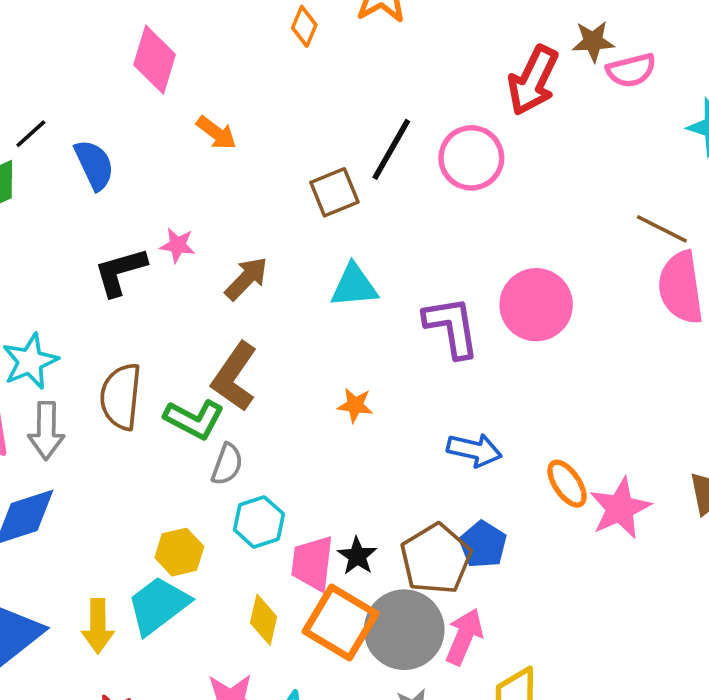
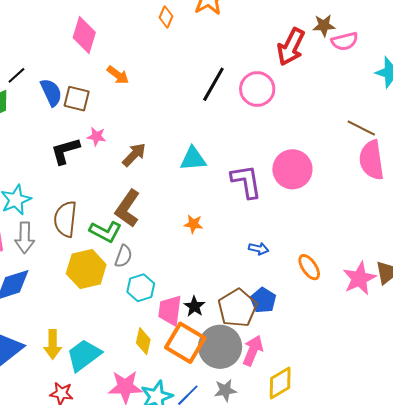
brown square: (334, 192) -> (77, 99), moved, turned 36
blue arrow: (474, 450) -> (259, 249), size x0.7
pink star: (620, 508) -> (359, 278), moved
yellow hexagon: (179, 552) -> (86, 269), moved, size x1.5
cyan trapezoid: (158, 605) -> (84, 355), moved

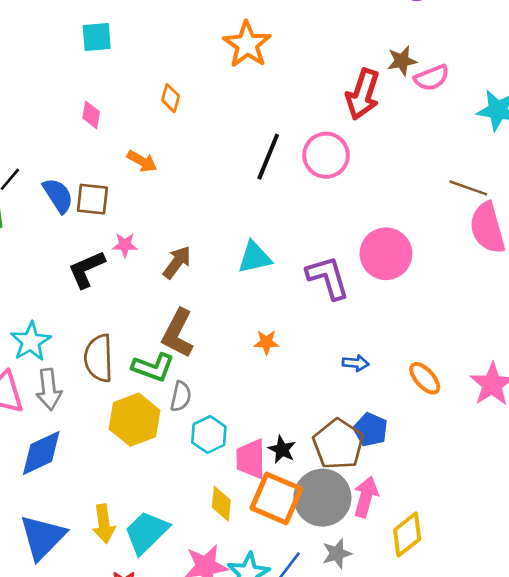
orange diamond: (166, 17) -> (171, 98), moved
pink diamond: (84, 35) -> (91, 115), size x0.6

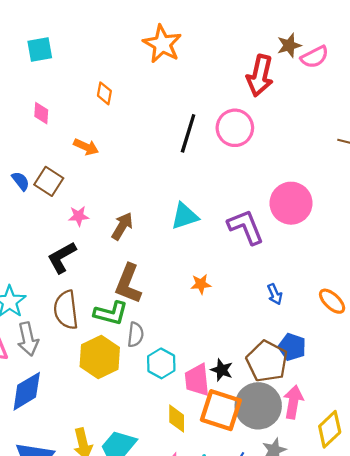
blue semicircle: (58, 195) -> (21, 181), size x0.7
brown square: (92, 199) -> (49, 181), turned 32
black L-shape: (87, 269) -> (62, 257), moved
blue arrow: (356, 363) -> (275, 294), turned 66

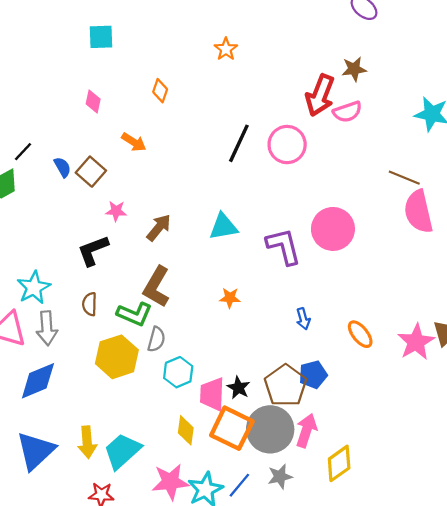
orange star: (162, 44) -> (226, 49), size x0.6
pink semicircle: (315, 57) -> (347, 112), moved
brown semicircle: (66, 310) -> (90, 304), size x0.6
blue pentagon: (292, 347) -> (313, 375), turned 30

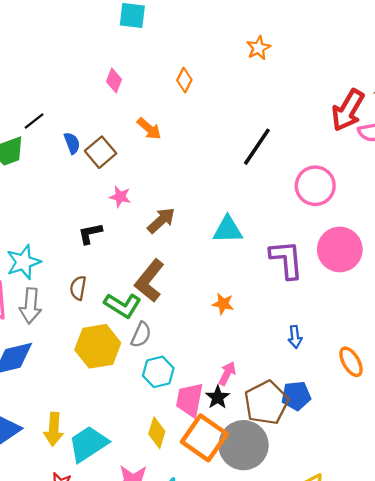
pink circle: (287, 145) -> (315, 186), moved
black L-shape: (93, 250) -> (90, 233), size x0.7
pink arrow: (306, 431) -> (227, 373), moved, size x0.7

